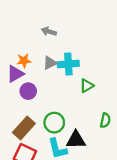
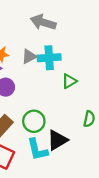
gray arrow: (49, 31) -> (43, 22), moved, size x1.5
black triangle: (76, 140) -> (57, 140), turned -30

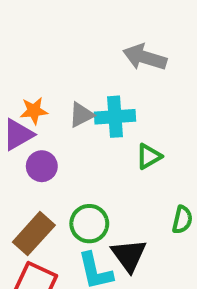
gray arrow: (43, 22) -> (145, 57), moved
black triangle: (57, 140) -> (129, 255), turned -35

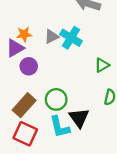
cyan cross: (115, 117) -> (71, 38), turned 35
green triangle: (149, 156) -> (102, 65), moved

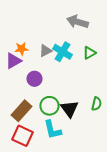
green triangle: (102, 65) -> (89, 53), moved
purple circle: (29, 66) -> (34, 79), moved
black triangle: (79, 118) -> (69, 109), moved

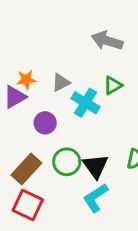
cyan cross: (62, 52) -> (85, 103), moved
green triangle: (89, 53) -> (113, 85), moved
cyan L-shape: (52, 130) -> (96, 198), moved, turned 70

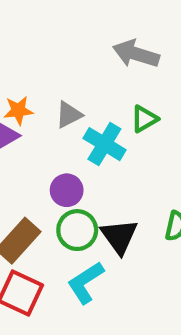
purple circle: (45, 123) -> (67, 190), moved
cyan L-shape: (96, 198) -> (86, 283), moved

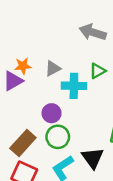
cyan cross: (104, 144) -> (74, 86), turned -30
black triangle: (119, 236) -> (93, 158), moved

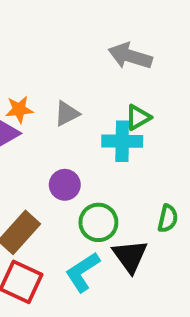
cyan cross: (74, 86) -> (122, 141), moved
green circle: (58, 137) -> (98, 222), moved

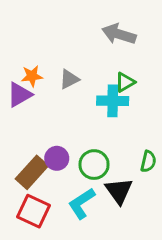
purple circle: (65, 185) -> (57, 158), moved

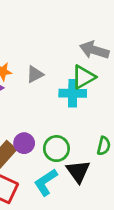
gray arrow: (119, 34) -> (94, 50), moved
green triangle: (125, 82) -> (83, 77), size x1.4

